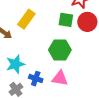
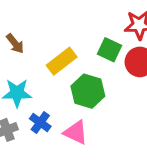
yellow rectangle: (26, 19) -> (62, 61), moved

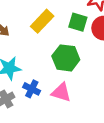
yellow rectangle: (62, 61) -> (42, 21), moved

